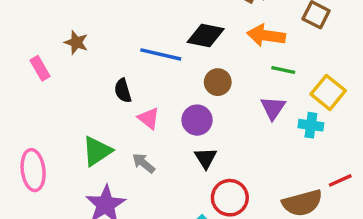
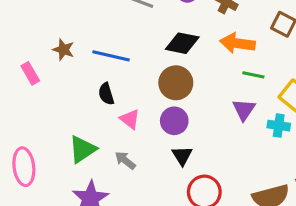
blue line: (161, 54) -> (111, 56), moved
brown circle: (218, 82) -> (176, 83), moved, size x1.4

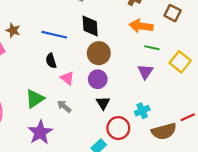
black diamond: (182, 43) -> (90, 26), moved, turned 75
brown star: (63, 50) -> (13, 30), moved
cyan cross: (279, 126) -> (142, 111), moved, turned -32

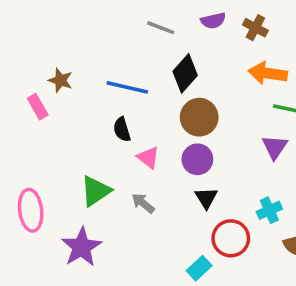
black diamond: (90, 26) -> (185, 73), turned 45
purple star: (40, 132) -> (82, 247), moved

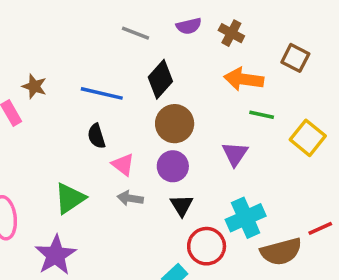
purple triangle: (275, 147) -> (235, 154), moved
gray arrow: (143, 203) -> (130, 198), moved, turned -30
cyan cross: (269, 210) -> (246, 218), size x1.5

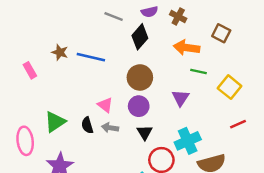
black diamond: (160, 79) -> (140, 37), moved
brown star: (34, 86) -> (60, 52), moved
black semicircle: (96, 136) -> (87, 125), moved
green triangle: (70, 198) -> (55, 122), moved
red line: (320, 228) -> (238, 124), moved

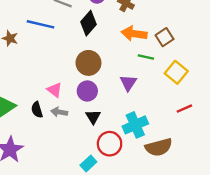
brown square: (221, 33) -> (165, 37), moved, turned 30
blue line: (91, 57) -> (40, 24), moved

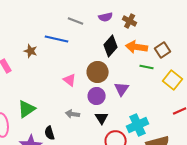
black diamond: (88, 23) -> (111, 46), moved
purple triangle: (128, 83) -> (122, 89), moved
pink triangle: (55, 90) -> (70, 80), moved
black semicircle: (37, 110) -> (50, 133), moved

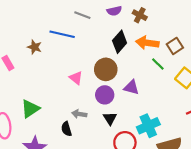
green line: (147, 67) -> (158, 64), turned 32
purple triangle: (122, 89) -> (131, 87), turned -49
black semicircle: (50, 133) -> (66, 129), moved

